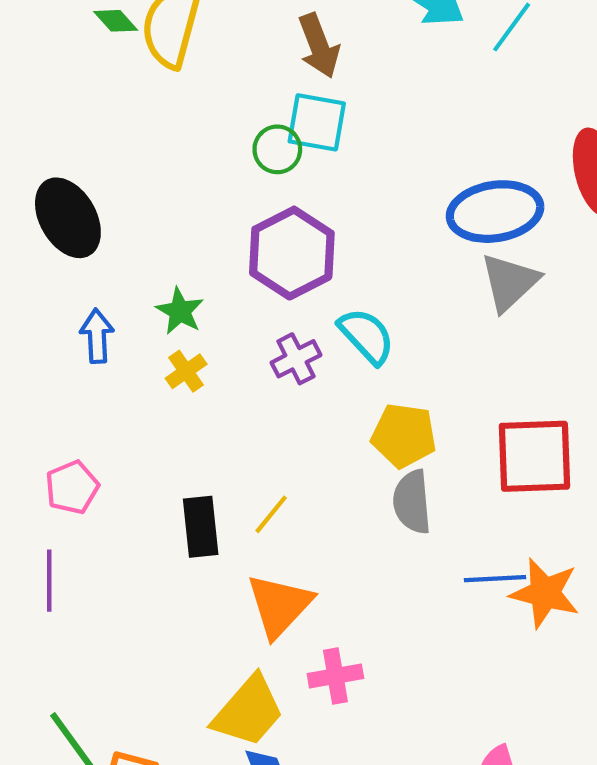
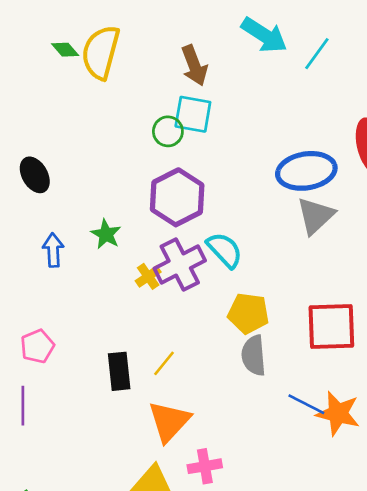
black ellipse: (68, 218) -> (35, 175), size x0.7
purple cross: (296, 359) -> (180, 265), size x1.6
yellow cross: (186, 371) -> (148, 276), moved
blue line: (495, 579) -> (306, 404), turned 30

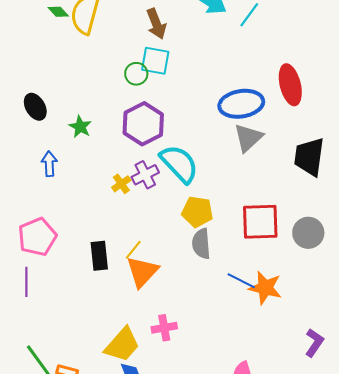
green star: (106, 234) -> (80, 127), moved
cyan semicircle: (225, 250) -> (179, 164), size x1.4
purple cross: (180, 265) -> (145, 175), size x0.7
pink pentagon: (37, 346) -> (37, 237), size x1.5
orange triangle: (169, 421) -> (142, 272), moved

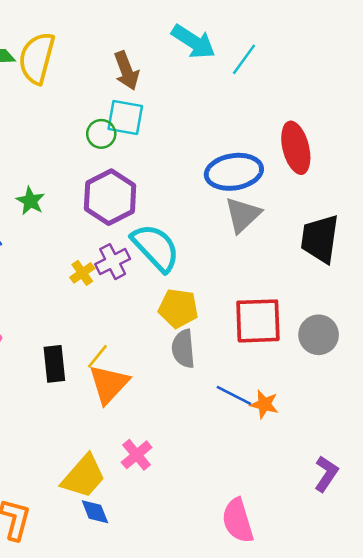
orange star: (265, 288) -> (264, 404), size x0.7
pink cross: (164, 328) -> (137, 455), turned -30

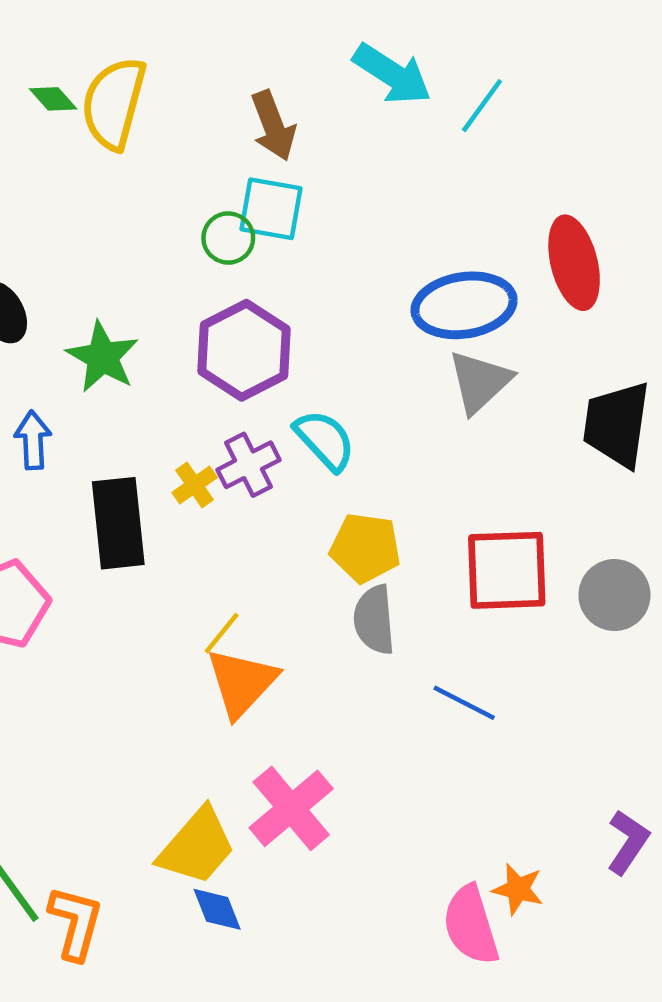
green star: (30, 201) -> (103, 357), size x1.4
cyan semicircle: (156, 248) -> (325, 440), size x0.7
black rectangle: (54, 364) -> (118, 523), moved, size x1.4
orange star: (264, 404) -> (518, 889), moved
pink cross: (137, 455) -> (291, 808), size x1.5

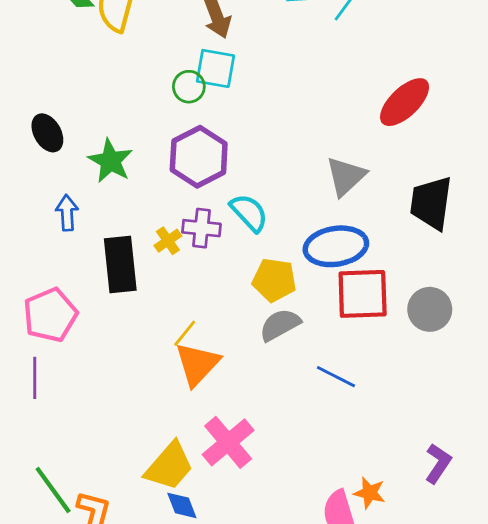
red ellipse: (574, 263) -> (405, 102), turned 60
blue ellipse: (464, 305) -> (336, 246), moved
purple cross: (248, 465) -> (201, 228), turned 33
gray semicircle: (374, 620) -> (280, 325), turned 66

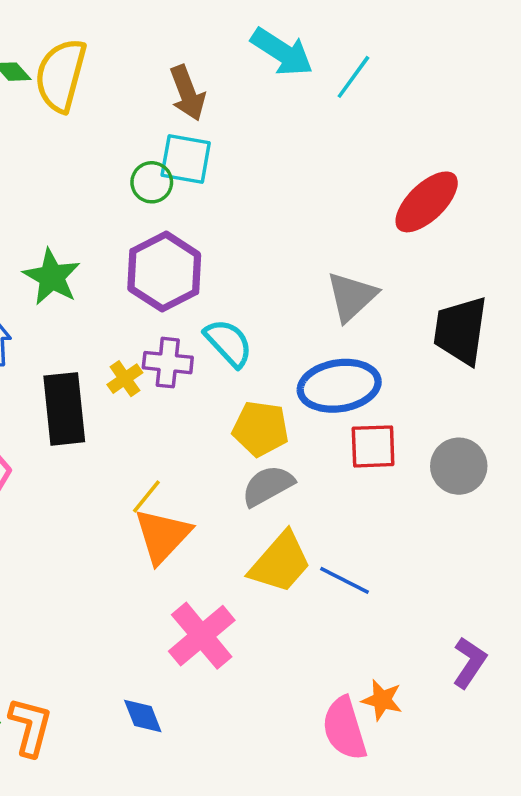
red square: (363, 294) -> (373, 446), size x0.7
blue line: (336, 377) -> (345, 580), moved
yellow trapezoid: (169, 466) -> (280, 562), moved

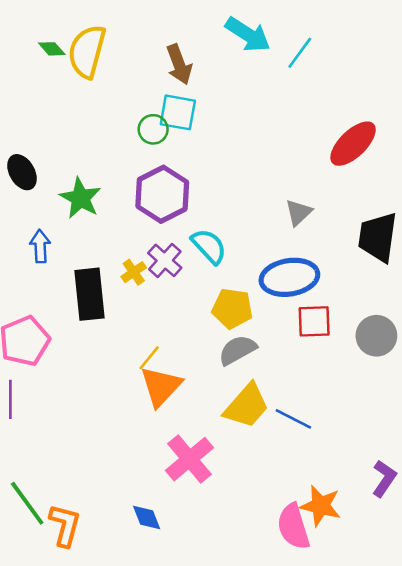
gray triangle: (352, 297) -> (299, 212), size x0.7
purple cross: (168, 363) -> (165, 260), turned 36
orange star: (382, 700) -> (321, 506), size x1.4

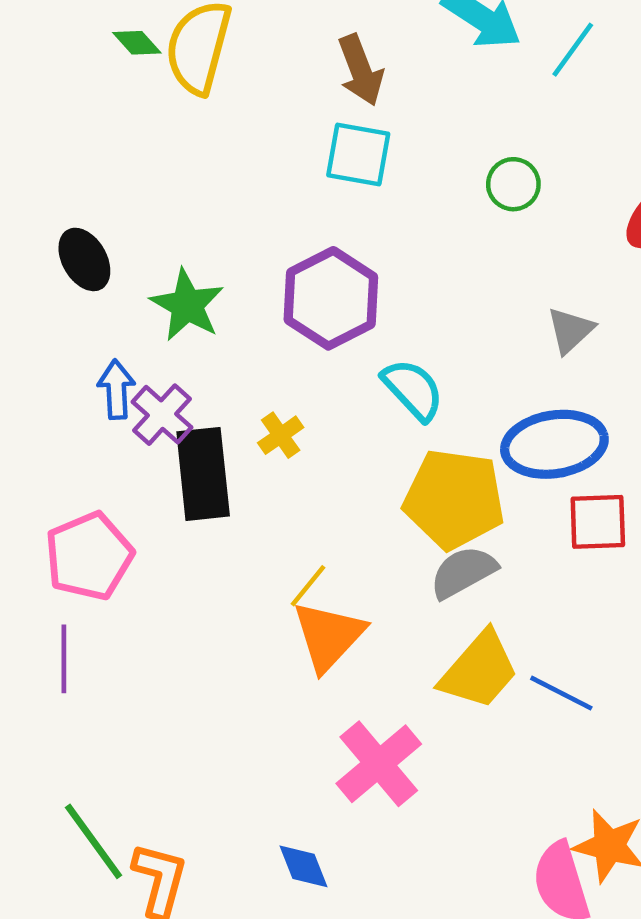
green circle: (153, 129) -> (513, 184), moved
purple cross: (165, 260) -> (162, 415), moved
yellow pentagon: (232, 308) -> (454, 499), size x1.4

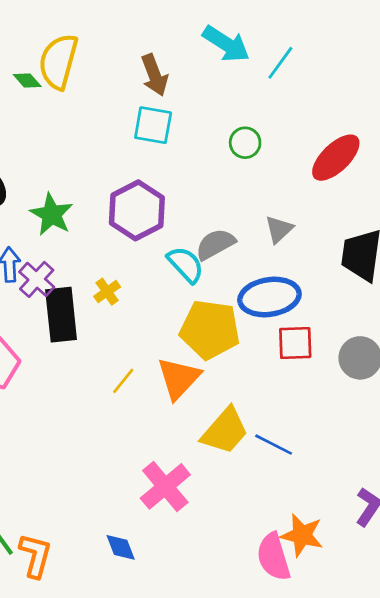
green diamond: (137, 43) -> (27, 80), moved
gray semicircle: (463, 572) -> (215, 244), moved
orange triangle: (329, 636) -> (179, 378), moved

